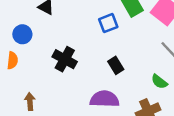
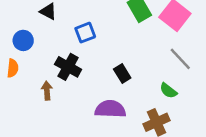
blue square: (108, 23) -> (85, 33), moved
brown arrow: (30, 101) -> (47, 91), moved

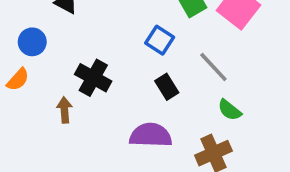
blue square: (85, 33) -> (160, 40), moved, turned -36
gray line: (180, 59) -> (213, 67), moved
orange semicircle: (13, 68) -> (18, 80), turned 36

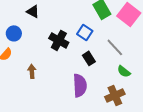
black cross: (93, 78) -> (59, 40), moved
purple semicircle: (151, 135) -> (80, 85), turned 85

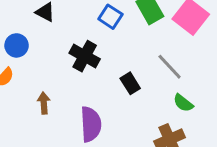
blue square: (85, 32) -> (110, 17), moved
purple semicircle: (80, 85) -> (91, 124), moved

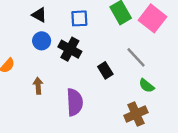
blue square: (110, 17) -> (79, 18), moved, turned -36
blue circle: (17, 45) -> (42, 41), moved

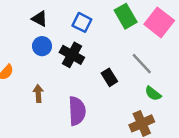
blue square: (79, 18) -> (82, 22), turned 30

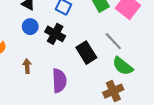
black rectangle: (109, 77) -> (86, 53), size x1.5
green semicircle: (153, 93) -> (123, 66), size x1.5

